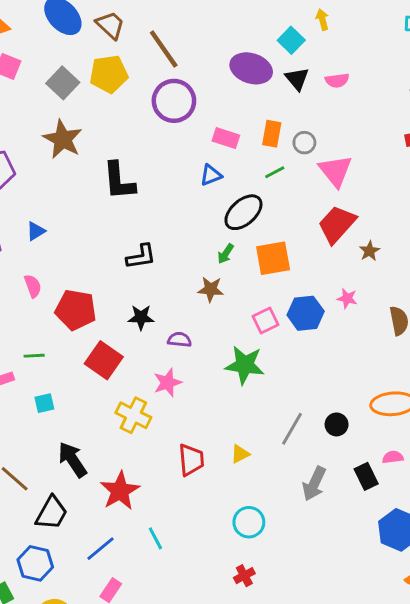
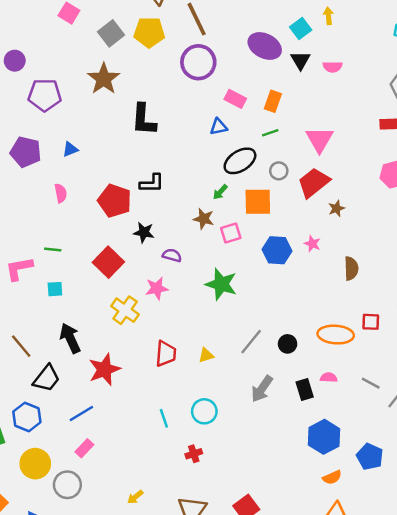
gray circle: (304, 143) -> (279, 171), moved
red pentagon: (76, 310) -> (115, 201), moved
pink square: (266, 321) -> (231, 233), moved
cyan line: (155, 538) -> (164, 418), moved

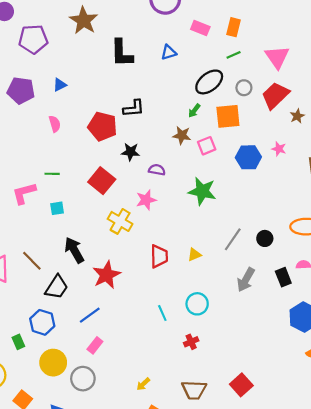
blue triangle: (219, 127) -> (169, 52), moved

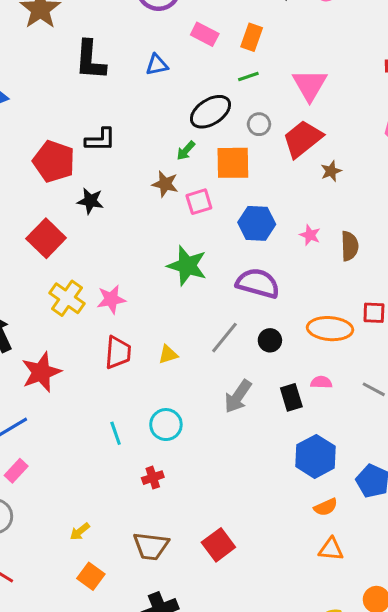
pink star: (279, 149) -> (310, 235), moved
purple semicircle: (157, 170) -> (258, 283), moved, size x1.8
pink star: (146, 200) -> (111, 299), moved

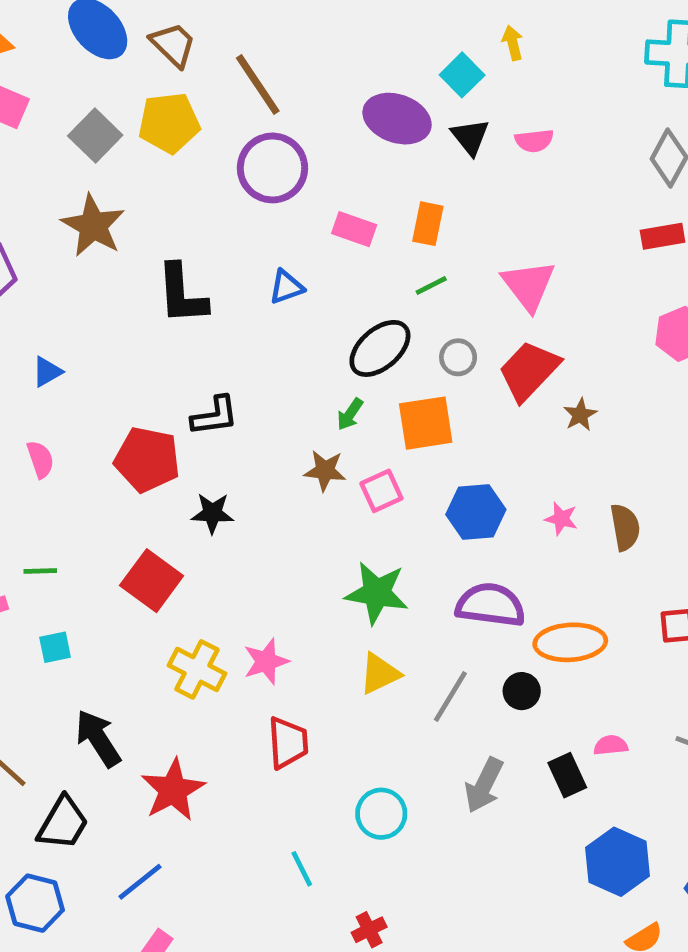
orange ellipse: (330, 329) -> (570, 642), moved
yellow triangle: (168, 354) -> (380, 674), moved, size x1.4
cyan circle: (166, 425) -> (381, 814), moved

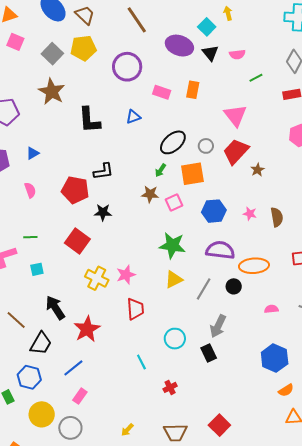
brown line: (258, 85) -> (137, 20), moved
green line: (431, 286) -> (256, 78), moved
black rectangle: (567, 775) -> (209, 353), moved

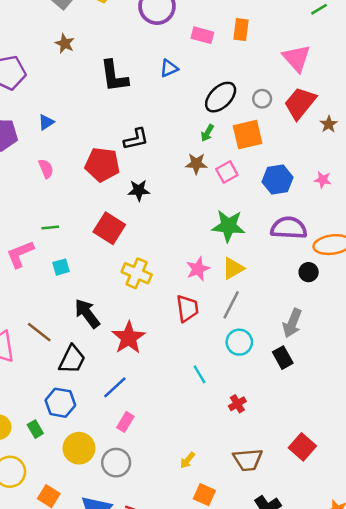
brown star: (52, 92) -> (65, 43), size x0.6
pink star: (126, 275) -> (198, 269), moved
gray line: (204, 289) -> (231, 305), moved

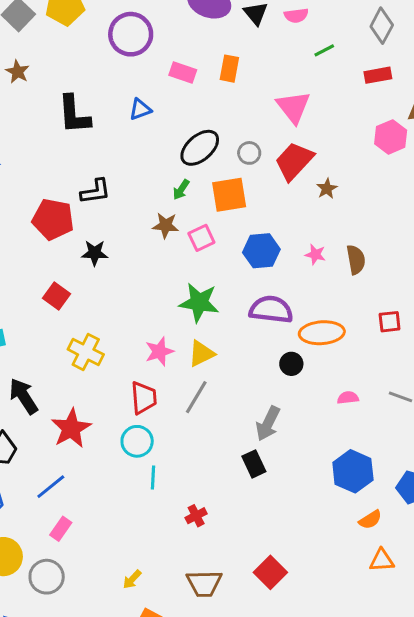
red square: (109, 228) -> (56, 296), size x0.7
cyan circle: (239, 342) -> (137, 441), moved
cyan line: (199, 374) -> (153, 478), turned 30

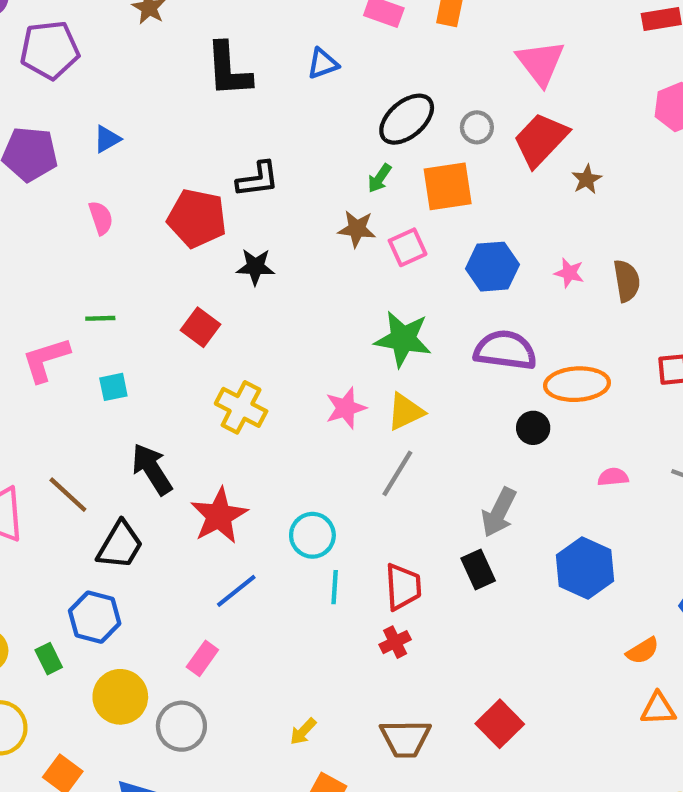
red trapezoid: (144, 398) -> (403, 587), moved
blue hexagon: (353, 471) -> (585, 568), moved
blue line: (51, 487) -> (236, 591), moved

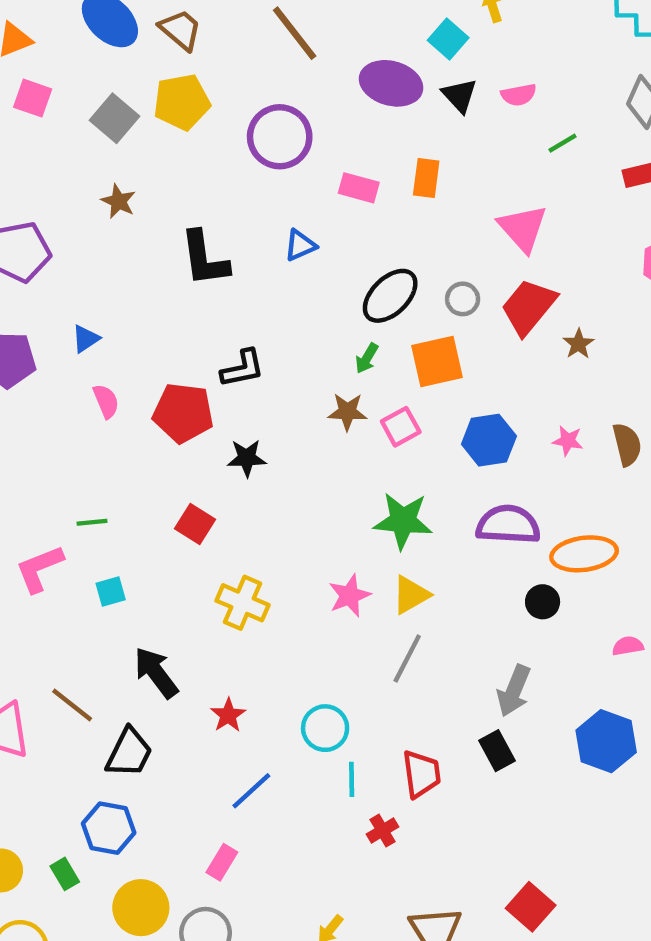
pink semicircle: (101, 218) -> (106, 401), moved
red star: (219, 516) -> (228, 715), size x0.6
red cross: (395, 642) -> (382, 831), moved

